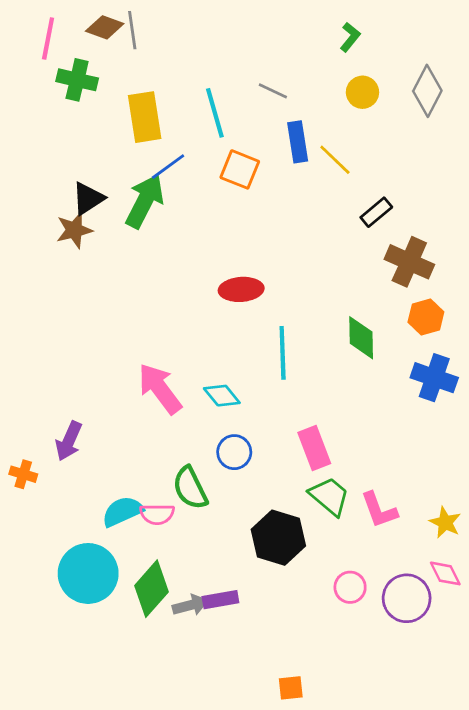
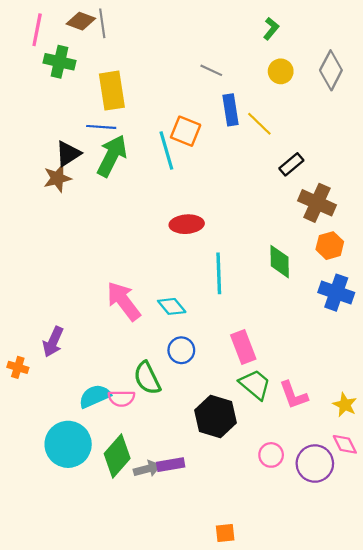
cyan line: (215, 113) -> (166, 150), moved
blue line: (168, 167) -> (101, 127), moved, turned 40

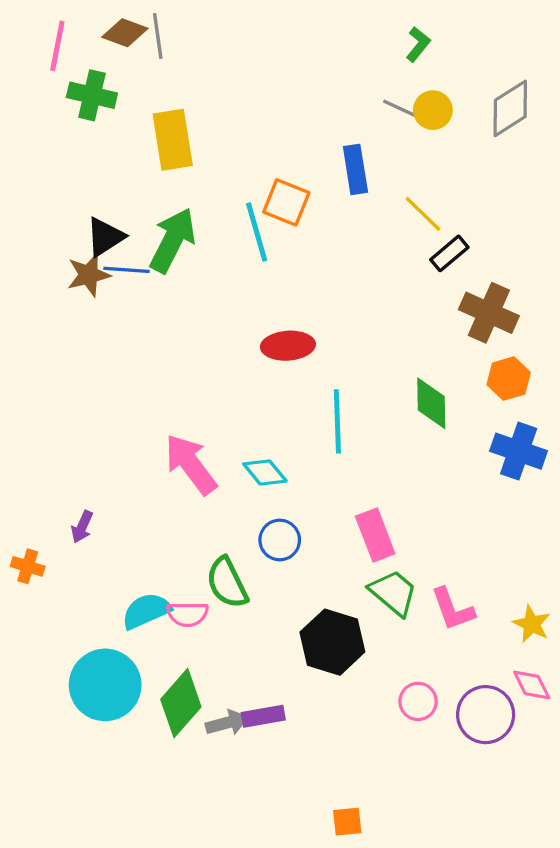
gray line: (211, 70) -> (400, 108), moved
gray diamond: (331, 70) -> (510, 108), turned 30
yellow line: (259, 124) -> (423, 214), moved
blue line: (101, 127) -> (127, 270), moved
purple arrow: (53, 342) -> (82, 527), size x0.7

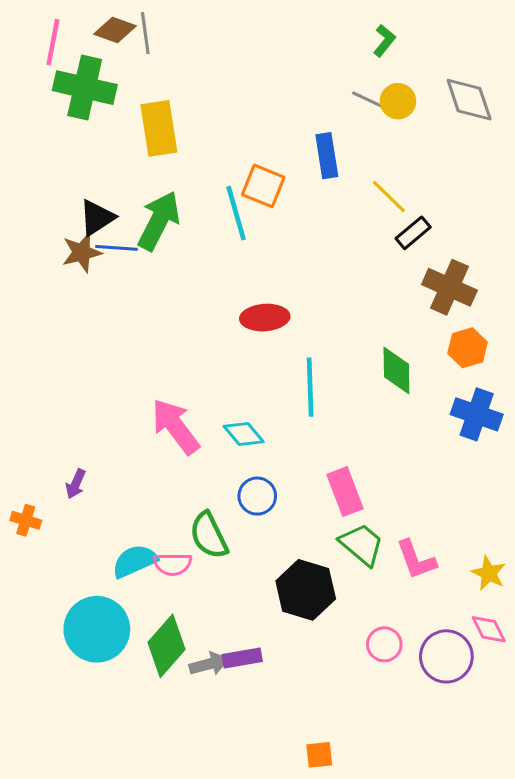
green cross: (92, 95) -> (85, 88), size x1.4
gray diamond: (510, 108) -> (469, 100), turned -76

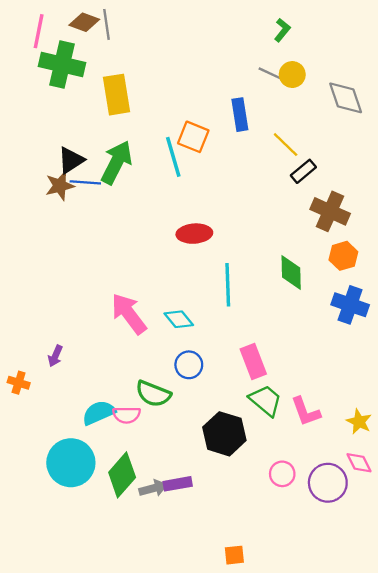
gray diamond: (469, 100) -> (346, 98), moved
green semicircle: (209, 535) -> (153, 394), turned -42

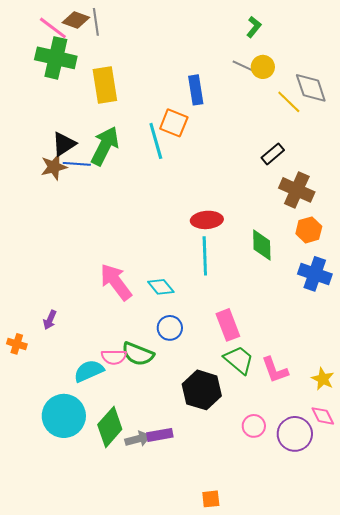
pink line: (39, 31) -> (53, 28), moved, turned -64
blue rectangle: (240, 115) -> (196, 90), moved
yellow line: (286, 145) -> (289, 102), moved
red ellipse: (194, 234) -> (207, 220), moved
pink semicircle: (127, 415) -> (114, 357), moved

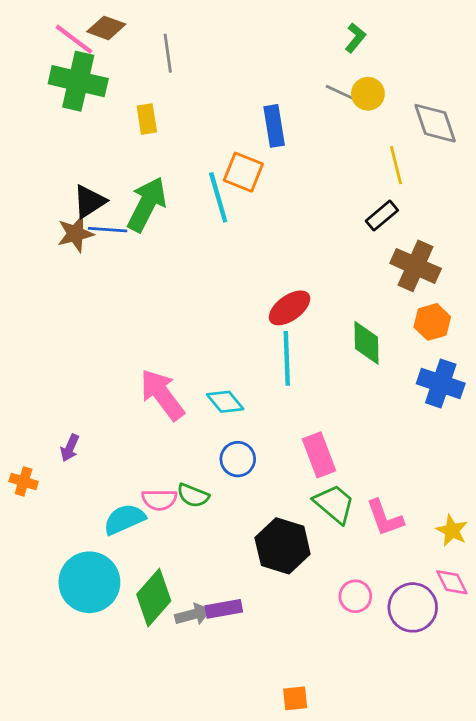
gray line: (96, 22) -> (168, 53), moved
yellow rectangle: (105, 85) -> (147, 119), size x0.6
yellow line: (289, 102) -> (396, 165), moved, turned 32
red ellipse: (207, 220) -> (290, 308), turned -32
green semicircle: (138, 354) -> (193, 495), size x0.7

